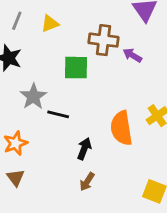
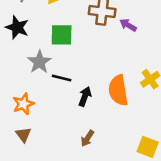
green square: (76, 68) -> (62, 35), moved
black arrow: (84, 149) -> (85, 96), moved

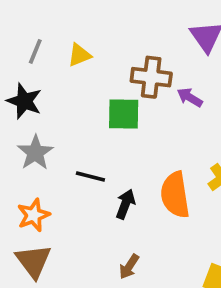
green square: (62, 35) -> (124, 114), moved
gray star: (39, 62) -> (35, 153), moved
brown triangle: (23, 135) -> (33, 261), size x1.5

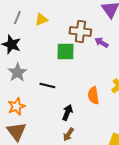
orange semicircle: (175, 195) -> (93, 95), size x0.7
black arrow: (125, 204) -> (67, 112), moved

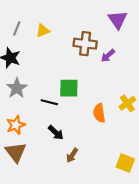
purple arrow: (101, 42) -> (108, 56), turned -72
green square: (65, 51) -> (69, 88), moved
black arrow: (67, 112) -> (56, 133), moved, turned 112

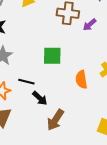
black line: (49, 102) -> (26, 82), moved
brown arrow: (72, 155) -> (55, 120), size x1.5

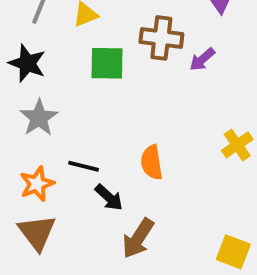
green square: (52, 56) -> (107, 63), moved
orange semicircle: (81, 80) -> (152, 162), moved

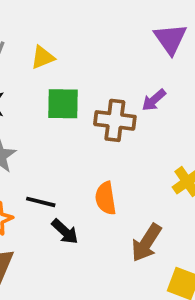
brown cross: (161, 38) -> (115, 120), moved
brown arrow: (138, 238) -> (146, 243), moved

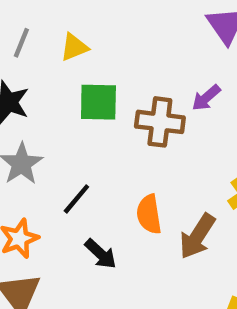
black line: (41, 202) -> (76, 199), moved, turned -64
brown arrow: (146, 243) -> (197, 236), moved

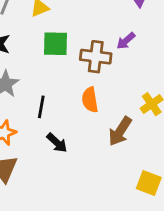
black line: (76, 199) -> (41, 107), turned -30
orange semicircle: (149, 214) -> (90, 100), moved

